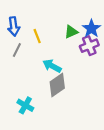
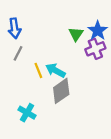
green triangle: (71, 32) -> (76, 34), turned -32
yellow line: (37, 36) -> (38, 70), moved

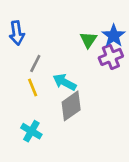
gray line: (18, 53) -> (35, 64), moved
yellow line: (38, 70) -> (33, 87), moved

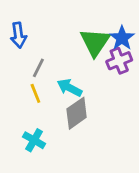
green triangle: (88, 40) -> (95, 42), size x1.6

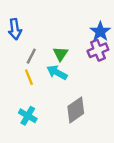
green triangle: (95, 42) -> (61, 54), moved, size x0.6
gray diamond: (77, 113) -> (76, 110), moved

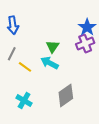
gray line: (31, 56) -> (12, 54), moved
yellow line: (29, 77) -> (25, 67), turned -32

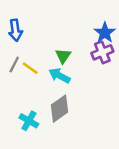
yellow line: (25, 67) -> (30, 68), moved
gray diamond: (66, 95) -> (60, 109), moved

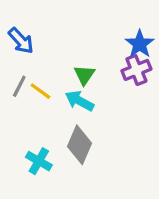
blue arrow: (15, 30) -> (21, 41), turned -35
gray diamond: (60, 109) -> (80, 145), turned -32

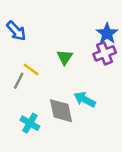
gray line: (19, 86) -> (19, 81), moved
cyan arrow: (80, 101) -> (85, 99), moved
gray diamond: (80, 145) -> (61, 111), turned -36

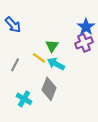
yellow line: (31, 70) -> (39, 58), moved
cyan arrow: (85, 99) -> (56, 64), moved
gray diamond: (61, 111) -> (49, 89), turned 35

